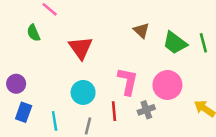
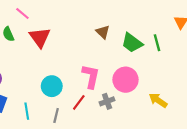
red triangle: (81, 48) -> (40, 37), moved
red line: (114, 111) -> (79, 102), turned 42

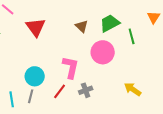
red triangle: (40, 37) -> (36, 27), moved
green trapezoid: (132, 43) -> (110, 23), moved, turned 115
pink circle: (126, 80) -> (103, 52), moved
gray line: (56, 115) -> (31, 96), moved

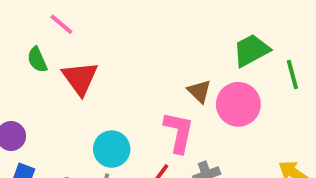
brown triangle: (82, 26) -> (199, 91), moved
red triangle: (36, 27) -> (80, 78), moved

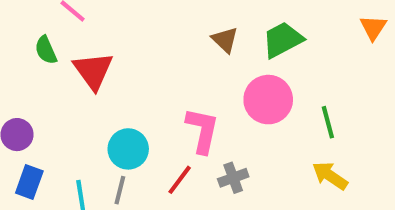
green line: (292, 75) -> (328, 122), moved
brown triangle: (199, 91) -> (225, 40), moved

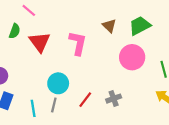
green semicircle: (46, 50) -> (15, 31), turned -136
pink L-shape: (202, 130) -> (78, 43), moved

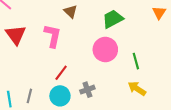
brown triangle: (109, 26) -> (71, 12), moved
cyan circle: (58, 83) -> (60, 96), moved
red line: (85, 100) -> (61, 73), moved

